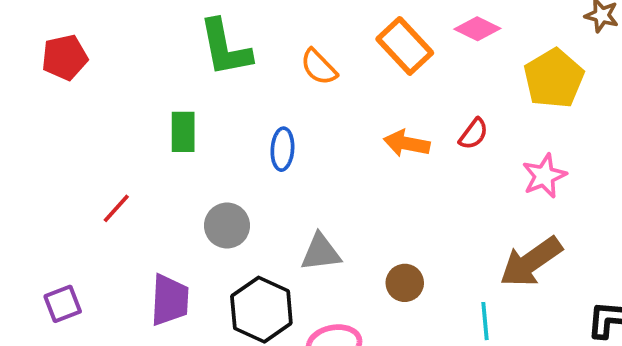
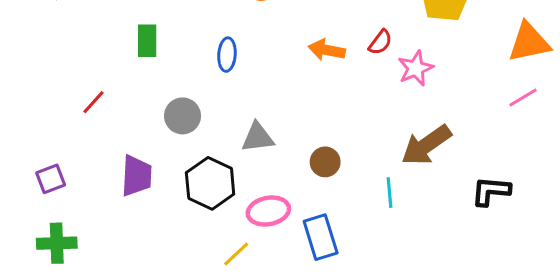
pink star: (544, 176) -> (416, 68), moved

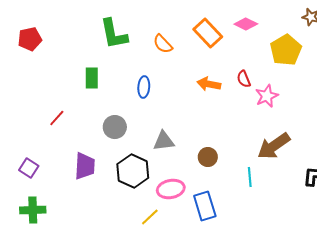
red semicircle: (380, 42) -> (244, 79), turned 120
purple square: (51, 179) -> (29, 168), turned -36

